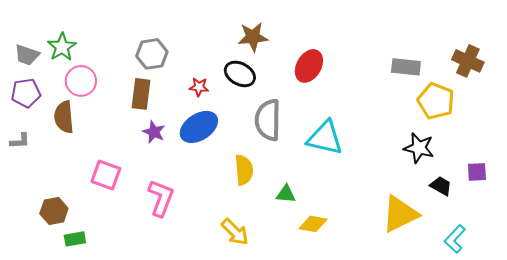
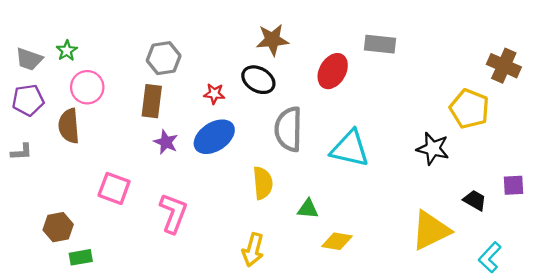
green star: (62, 47) -> (67, 51), size x0.7
gray rectangle: (406, 67) -> (380, 44), moved
black star: (419, 148) -> (433, 149), moved
yellow arrow: (235, 232) -> (253, 250), turned 60

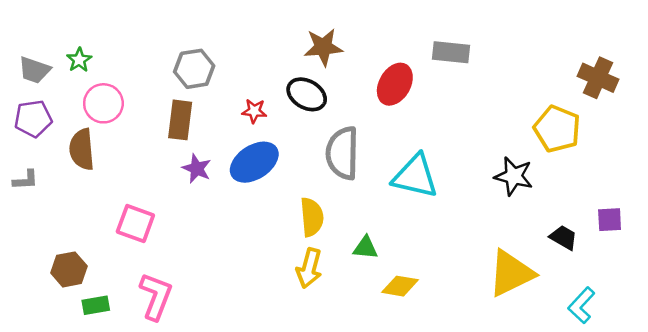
pink L-shape: (173, 213) -> (156, 296), moved
yellow arrow: (253, 250) -> (309, 268), moved

